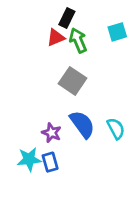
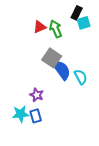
black rectangle: (67, 18) -> (77, 13), moved
blue semicircle: (82, 124) -> (62, 70), moved
cyan semicircle: (116, 128) -> (81, 77), moved

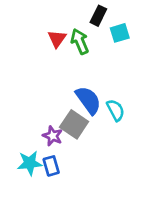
black rectangle: (77, 13) -> (98, 16), moved
red triangle: (40, 27) -> (57, 39), turned -32
gray square: (52, 58) -> (74, 124), moved

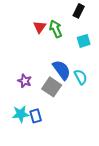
black rectangle: (98, 16) -> (79, 11), moved
cyan square: (120, 33) -> (84, 41), moved
purple star: (53, 136) -> (25, 81), moved

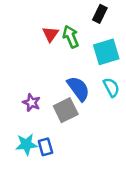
cyan square: (84, 41) -> (106, 52), size x1.5
cyan semicircle: (81, 77) -> (111, 87), moved
gray square: (52, 87) -> (66, 110), turned 30

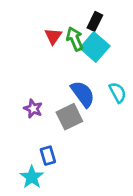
black rectangle: (100, 14) -> (95, 21), moved
cyan square: (106, 52) -> (95, 47), moved, turned -32
cyan star: (26, 144) -> (32, 177), moved, turned -30

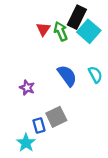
black rectangle: (95, 21) -> (77, 17), size x1.5
cyan square: (95, 47) -> (89, 31), moved
gray square: (69, 117) -> (56, 117), moved

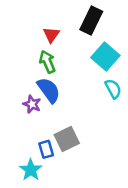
green arrow: (61, 31) -> (47, 62), moved
cyan square: (89, 31) -> (105, 57), moved
blue semicircle: (67, 76) -> (49, 90), moved

